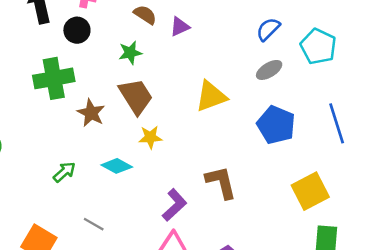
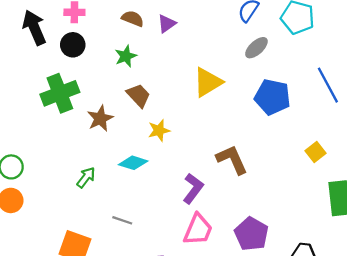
brown trapezoid: (136, 96) -> (138, 95), size x0.7
brown star: (91, 113) -> (100, 118), turned 30
yellow square: (310, 191) -> (316, 152), size x0.6

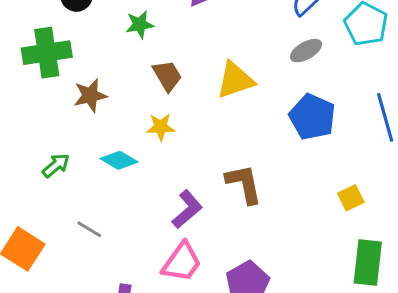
brown trapezoid: (138, 95) -> (167, 76), moved

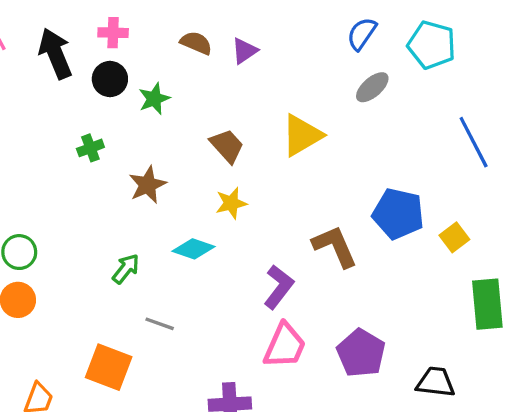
green star: (140, 25) -> (154, 99), moved
green cross: (47, 53) -> (90, 148), size x0.5
blue pentagon: (312, 117) -> (398, 214), moved
gray line: (89, 229) -> (160, 324), moved

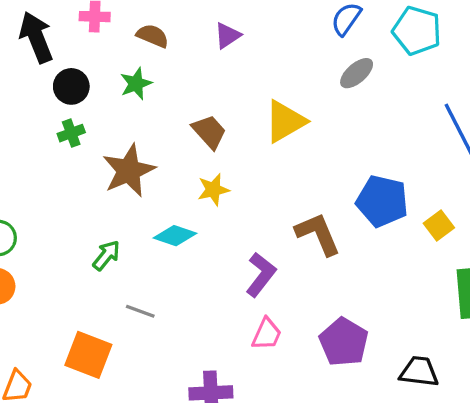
brown semicircle: (196, 43) -> (153, 36), moved
black circle: (110, 79) -> (71, 86), moved
brown star: (148, 185) -> (129, 171), size x1.4
pink trapezoid: (285, 346) -> (267, 334), size x0.7

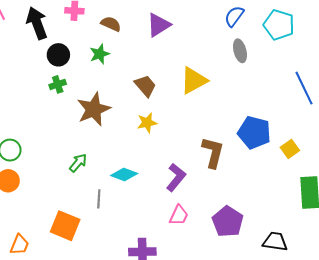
purple triangle: (227, 36) -> (158, 25), size x1.4
gray ellipse: (357, 73) -> (240, 51), turned -65
brown L-shape: (318, 234) -> (213, 152), turned 36
cyan diamond: (175, 236) -> (124, 174), moved
gray line: (140, 311) -> (99, 199), turned 72

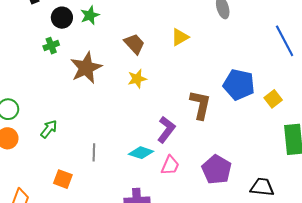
black circle: (58, 55) -> (62, 18), moved
yellow triangle: (194, 80) -> (180, 37), size x0.7
green arrow: (78, 163) -> (49, 129), moved
cyan diamond: (124, 174) -> (141, 153), moved
orange square: (65, 226) -> (63, 179), size x0.7

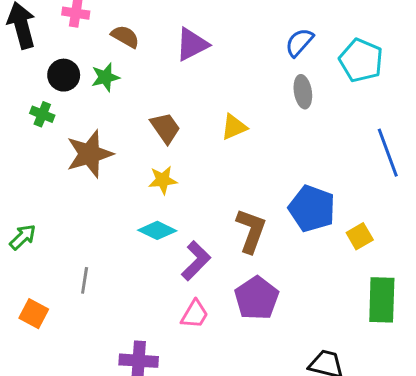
green cross: (51, 46) -> (42, 114), turned 35
cyan diamond: (141, 153) -> (157, 230), moved
purple pentagon: (217, 170) -> (257, 298), moved

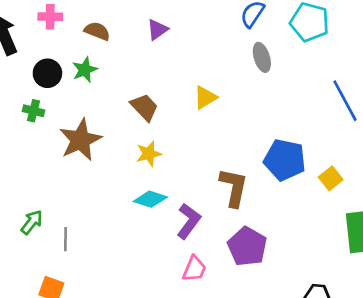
purple triangle: (192, 44) -> (157, 30), size x0.7
gray line: (85, 280) -> (66, 239), moved

